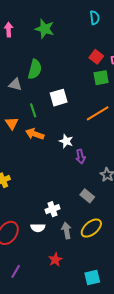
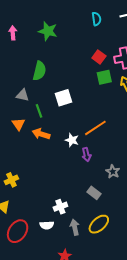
gray triangle: (15, 84) -> (23, 95), moved
orange line: (98, 113) -> (95, 128), moved

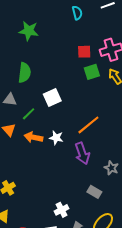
red square: (99, 57) -> (84, 52), turned -32
green line: (39, 111) -> (29, 114), turned 72
white star: (72, 140) -> (56, 138), moved
purple arrow: (86, 155) -> (82, 153), size x1.5

